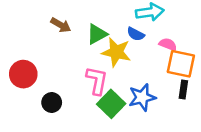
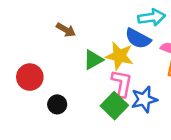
green triangle: (97, 34) -> (93, 60), moved
blue semicircle: (136, 34) -> (138, 39), size x1.5
pink L-shape: (97, 81) -> (122, 83), moved

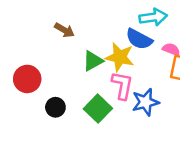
green square: (114, 106) -> (98, 109), moved

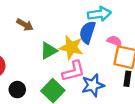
blue semicircle: (139, 39) -> (87, 32), turned 80
pink L-shape: (122, 85) -> (73, 71), turned 65

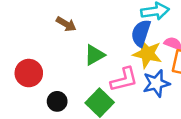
yellow star: (71, 47) -> (147, 54), moved
blue star: (93, 85) -> (156, 83), moved

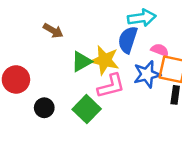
yellow star: (147, 54) -> (105, 60), moved
blue star: (156, 83) -> (147, 74), moved

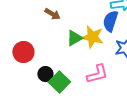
pink L-shape: (111, 86) -> (97, 74), moved
green square: (87, 109) -> (59, 82), moved

